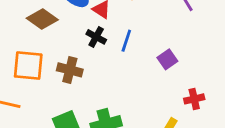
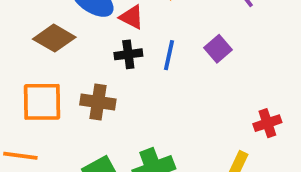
black cross: (96, 37) -> (128, 54), turned -30
purple square: (167, 59) -> (218, 49), moved

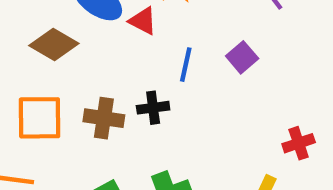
black cross: (128, 54) -> (153, 108), moved

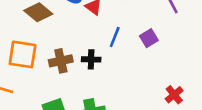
brown cross: (104, 118) -> (61, 61), turned -30
red cross: (299, 143) -> (174, 95), turned -30

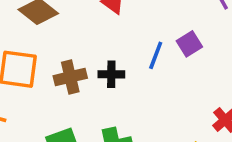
blue line: (115, 37) -> (156, 55), moved

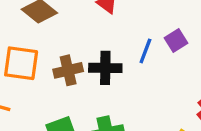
black cross: (111, 74) -> (105, 68), size x1.4

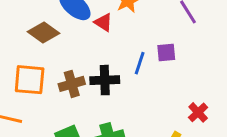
purple square: (176, 41) -> (166, 53), turned 30

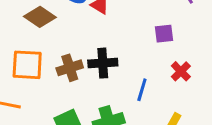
blue line: (140, 63) -> (142, 90), moved
red cross: (198, 112) -> (181, 71), moved

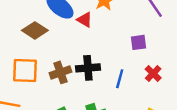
blue line: (142, 90) -> (120, 79), moved

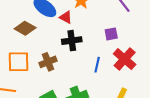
black cross: (88, 68) -> (72, 41), moved
red cross: (153, 74) -> (125, 59), size x1.6

